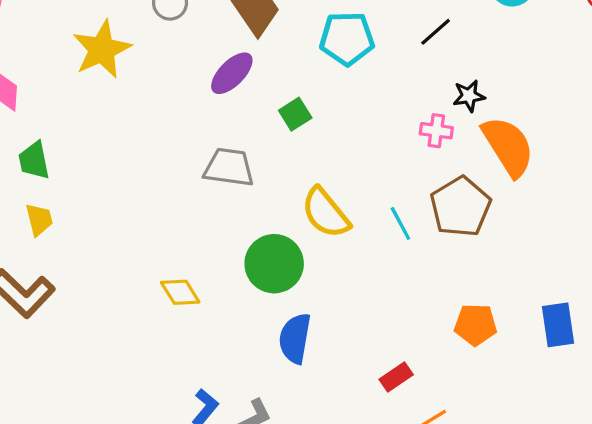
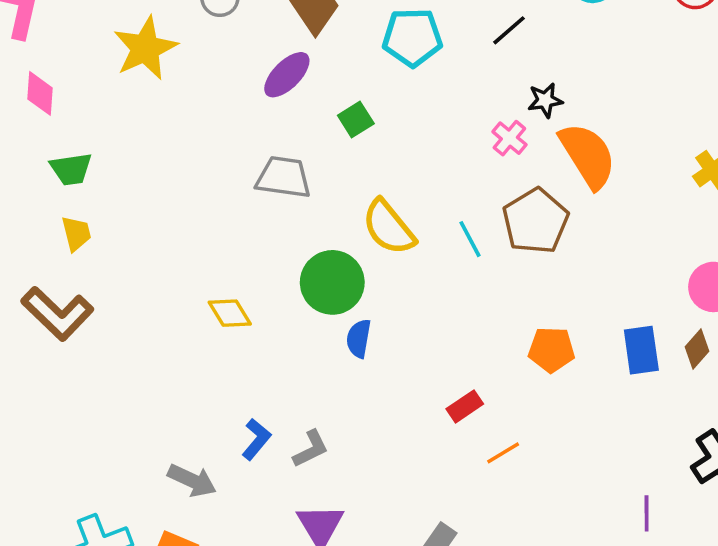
pink cross: (436, 131) -> (509, 138), turned 32
green trapezoid: (34, 160) -> (71, 169), turned -87
blue semicircle: (295, 338) -> (359, 338), moved, size x0.7

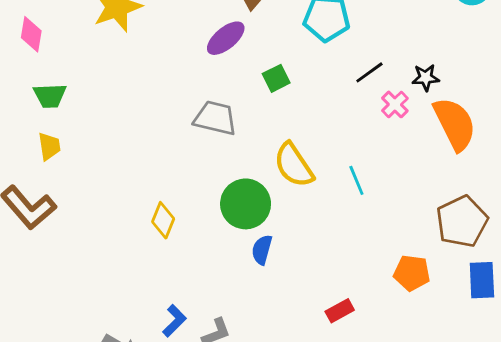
black line: (509, 30) -> (369, 72), moved
brown pentagon: (536, 221) -> (462, 221), moved
yellow diamond: (230, 313) -> (163, 220), turned 48

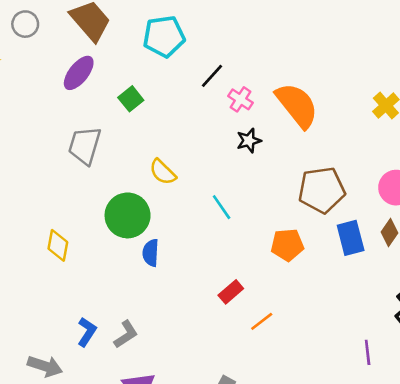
black star: (426, 78) -> (249, 141), moved
gray trapezoid: (215, 118) -> (85, 145), turned -75
yellow semicircle: (294, 165) -> (163, 172), size x0.7
cyan line: (356, 180) -> (222, 207), moved
brown pentagon: (462, 221) -> (322, 190), turned 30

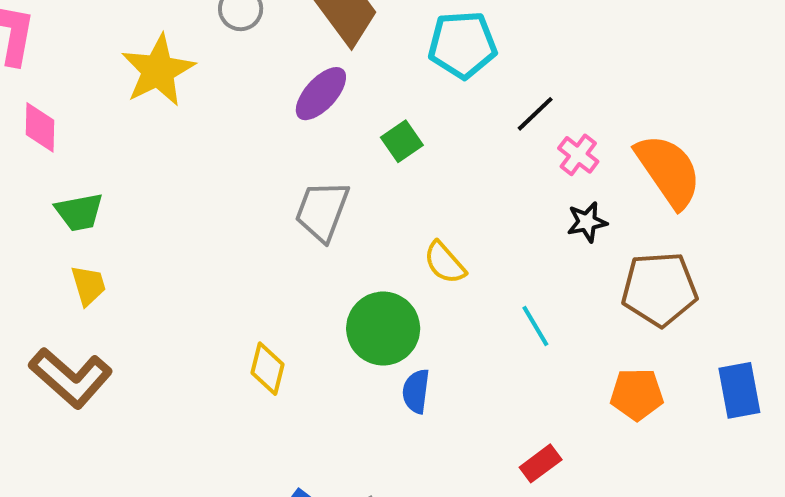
brown pentagon: (322, 190) -> (659, 289), moved

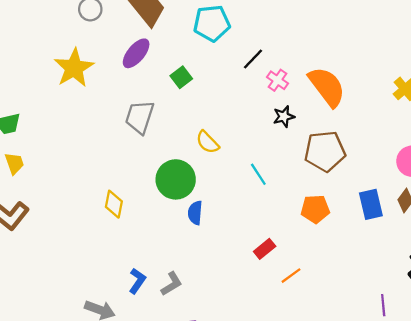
yellow star: (158, 70) -> (74, 68), moved

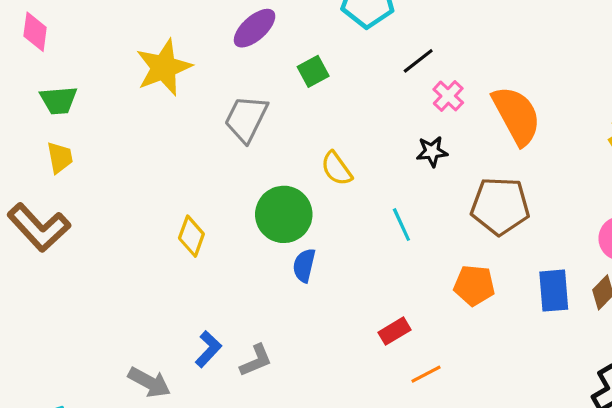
yellow star: (74, 68) -> (164, 67), moved
black star: (284, 117) -> (432, 152), moved

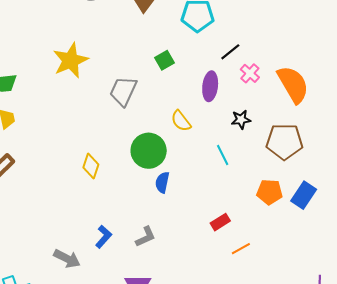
purple ellipse: (255, 28) -> (210, 86), moved, turned -40
black star: (432, 152) -> (241, 120), moved
blue rectangle: (554, 291) -> (304, 195), moved, turned 40
gray L-shape: (256, 361) -> (146, 237), moved

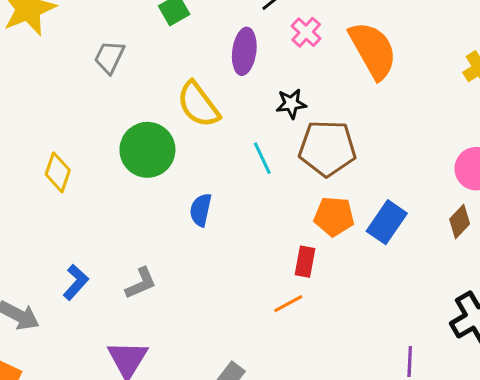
gray trapezoid: (123, 91) -> (109, 57), size x0.7
yellow semicircle: (181, 121) -> (198, 104), size x1.4
brown pentagon: (284, 142) -> (327, 148), moved
blue semicircle: (162, 182) -> (201, 210), moved
red rectangle: (220, 222) -> (305, 262), moved, turned -48

